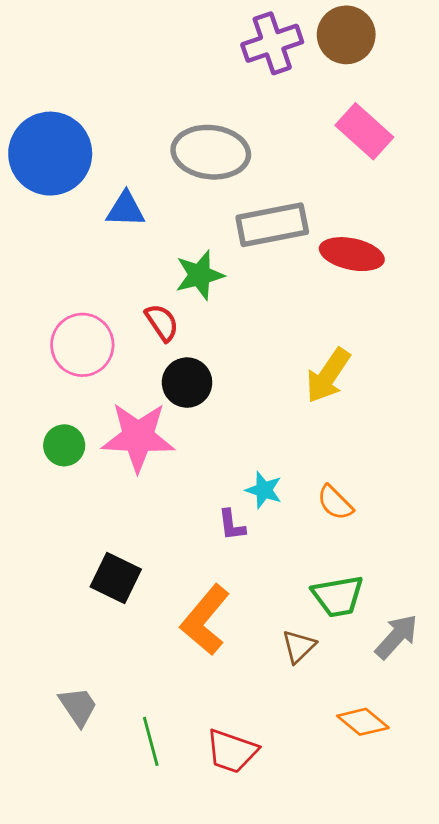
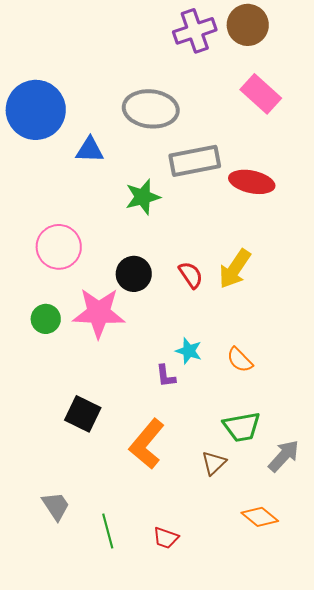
red semicircle: (162, 323) -> (191, 275), moved
red trapezoid: (232, 751) -> (166, 538), size x0.7

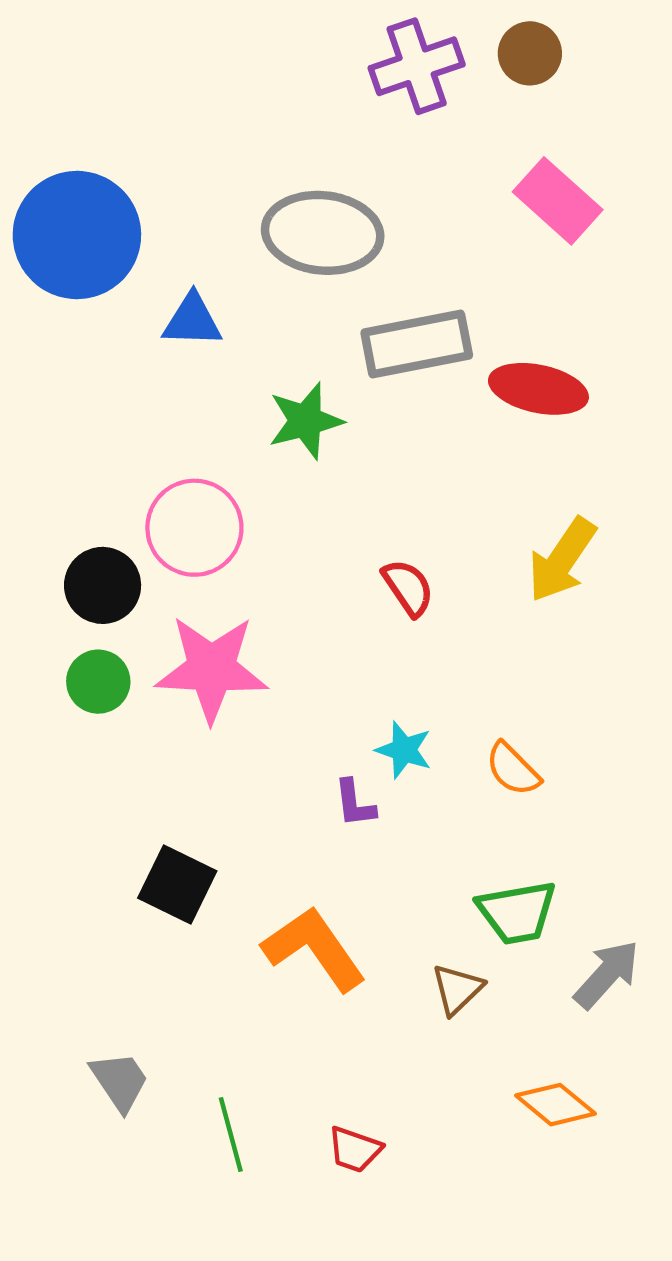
brown circle: (248, 25) -> (530, 53), size x0.7
pink circle: (59, 247) -> (194, 528), moved
yellow arrow: (235, 269) -> (562, 560), moved
black circle: (134, 274) -> (103, 585), moved
orange L-shape: (147, 444) -> (314, 949), turned 105

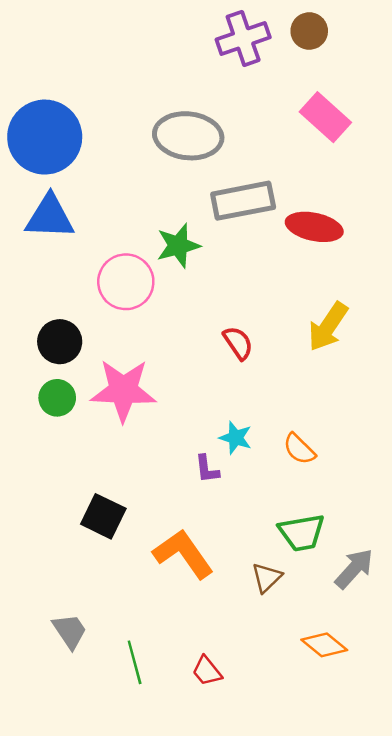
blue triangle: (192, 320) -> (50, 217), moved, size x1.4
pink circle: (194, 528) -> (126, 282), moved
red trapezoid: (355, 1149) -> (207, 671), turned 32

